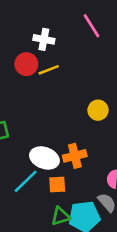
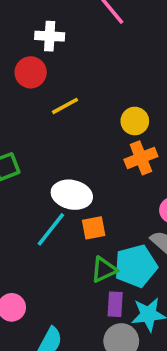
yellow line: (49, 70) -> (65, 106), moved
orange cross: (75, 156) -> (141, 158), moved

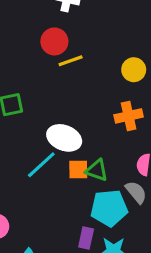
red circle: (31, 72) -> (54, 41), moved
yellow circle: (135, 121) -> (134, 70), moved
green triangle: (104, 270) -> (97, 170), moved, turned 35

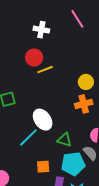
yellow circle: (134, 70) -> (86, 82), moved
white ellipse: (64, 138) -> (43, 120), turned 35
orange square: (78, 170) -> (43, 167), moved

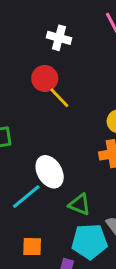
yellow line: (45, 70) -> (59, 98), turned 63
orange square: (43, 167) -> (32, 247), moved

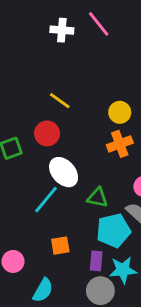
white cross: (59, 38) -> (62, 30), moved
red circle: (45, 78) -> (47, 133), moved

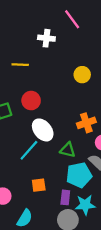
white cross: (62, 30) -> (46, 38), moved
yellow line: (60, 101) -> (20, 65), moved, turned -35
yellow circle: (120, 112) -> (82, 75), moved
orange cross: (120, 144) -> (86, 123), moved

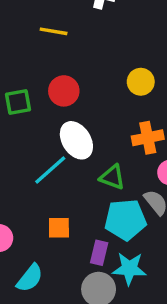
yellow circle: (82, 75) -> (141, 82), moved

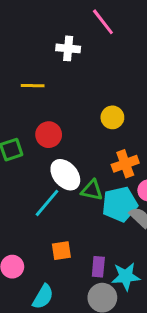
green triangle: (112, 177) -> (92, 190), moved
cyan pentagon: (125, 220) -> (120, 204), moved

